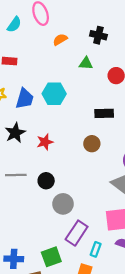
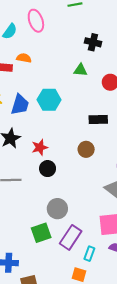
orange semicircle: (60, 40) -> (24, 58), moved, turned 40
black circle: (46, 181) -> (48, 169), moved
green square: (51, 257) -> (41, 233), moved

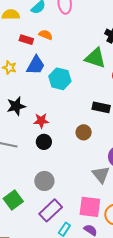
green triangle: (80, 70) -> (95, 58), size x1.6
blue trapezoid: (20, 105) -> (36, 65), moved
green square: (41, 233) -> (13, 200), moved, turned -30

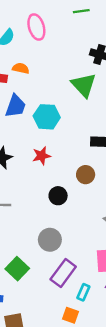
green triangle: (95, 58) -> (84, 85), turned 40
red star: (41, 121) -> (41, 156), moved
black circle: (44, 142) -> (58, 196), moved

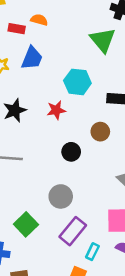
cyan hexagon: (47, 117) -> (77, 82), moved

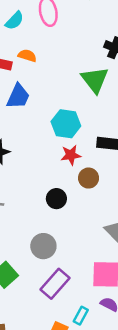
red star: (56, 110) -> (71, 155), moved
cyan rectangle: (92, 252) -> (81, 316), moved

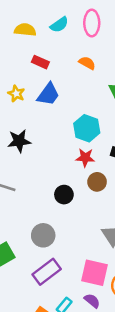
orange semicircle: (27, 56) -> (87, 63), moved

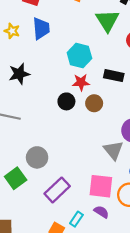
blue trapezoid: (48, 94) -> (41, 28), turned -35
black circle: (64, 195) -> (66, 101), moved
gray circle: (43, 235) -> (37, 157), moved

